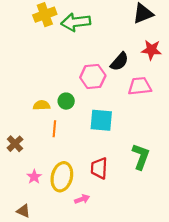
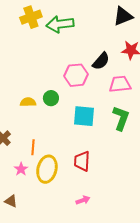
orange line: (54, 129) -> (33, 147), moved
green L-shape: (141, 156) -> (121, 118), moved
pink arrow: (82, 199) -> (83, 200), moved

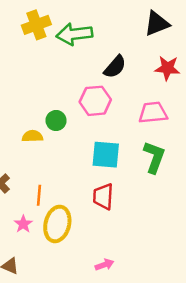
black semicircle: (101, 61) -> (115, 67), moved
green circle: (51, 98) -> (56, 121), moved
red trapezoid: (82, 161) -> (103, 196), moved

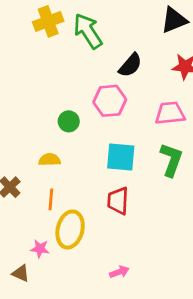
green arrow: (74, 34) -> (88, 31), turned 64
yellow semicircle: (32, 136) -> (50, 160), moved
pink star: (23, 224) -> (40, 249), moved, turned -30

